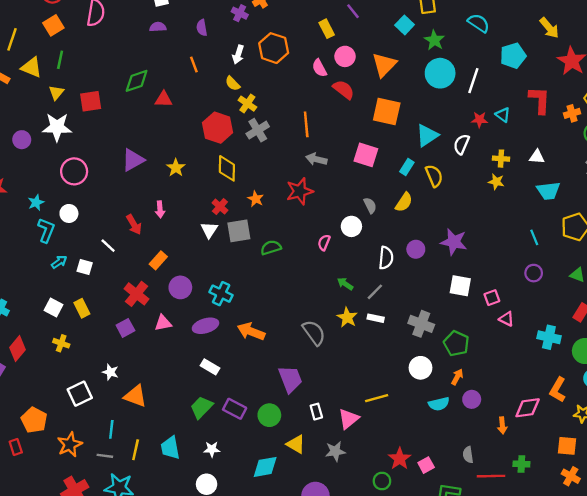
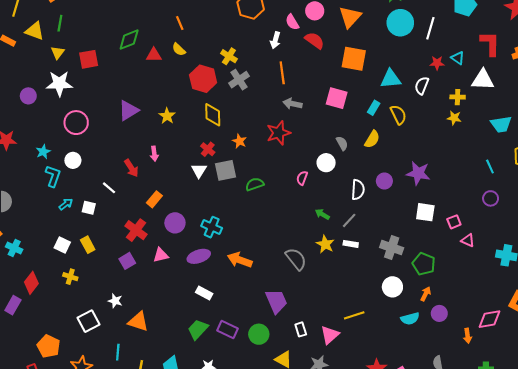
white arrow: (238, 55) -> (275, 40), moved
yellow semicircle: (233, 83) -> (179, 49), moved
cyan triangle: (427, 135) -> (391, 79), turned 30
white triangle: (537, 157) -> (483, 80), moved, size x1.6

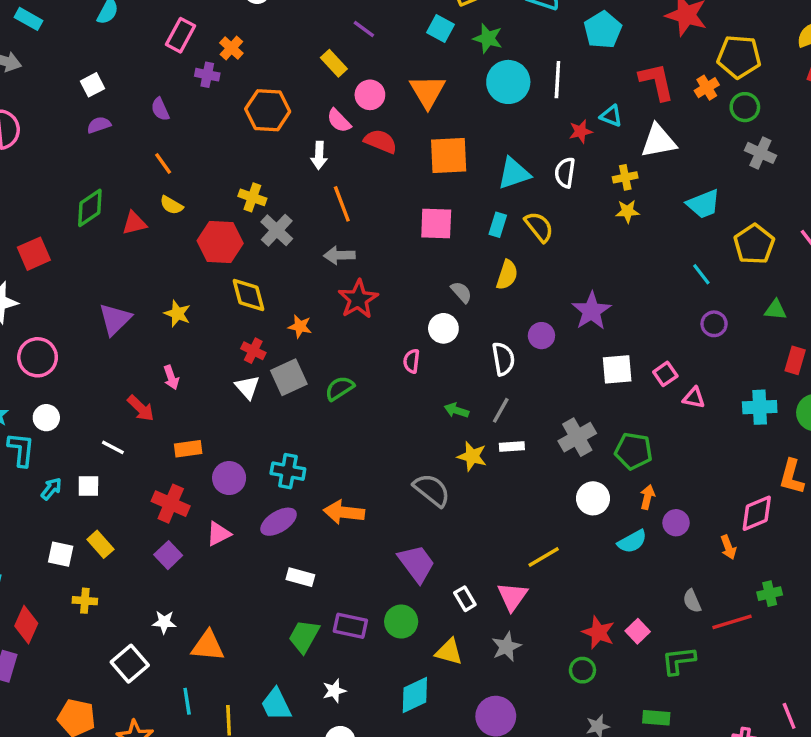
gray arrow: (292, 104) -> (339, 255), moved
purple star: (418, 173) -> (591, 311), turned -30
orange rectangle: (154, 199) -> (188, 449), turned 56
gray cross: (392, 248) -> (577, 437), turned -35

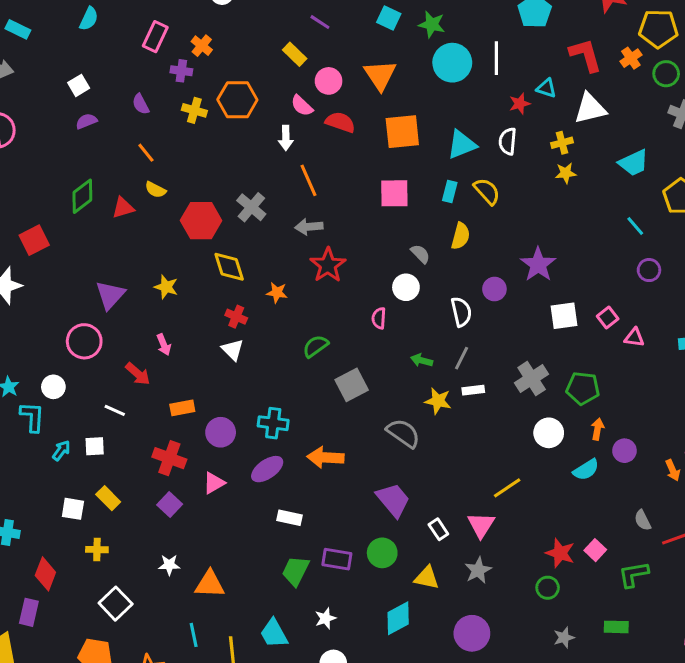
yellow cross: (252, 197) -> (194, 110), moved
pink circle: (38, 357) -> (84, 341), moved
gray square: (289, 377) -> (352, 385), moved
white square: (130, 664) -> (116, 604), moved

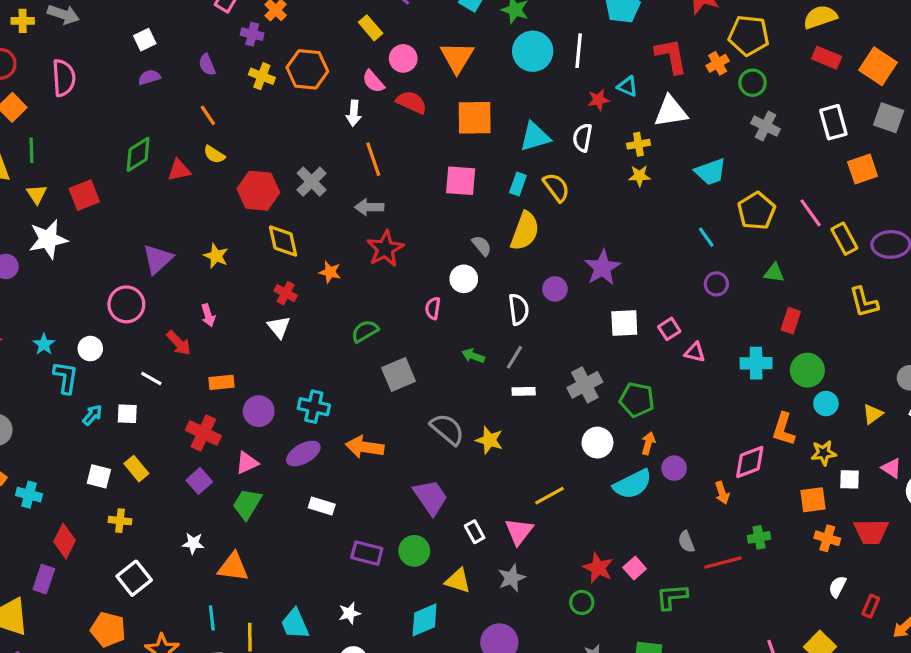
yellow semicircle: (461, 236) -> (525, 231), size x1.4
yellow star: (438, 401) -> (489, 440), moved
cyan semicircle: (586, 470) -> (633, 484), size x1.4
green trapezoid: (296, 571) -> (247, 504), moved

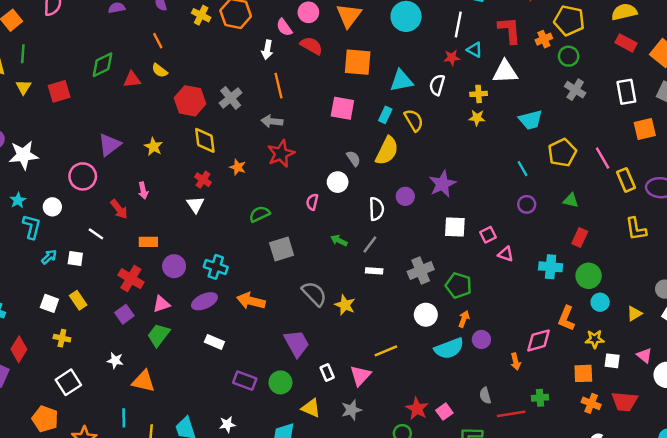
white line: (579, 51) -> (458, 24), moved
white star: (48, 239) -> (23, 155), moved

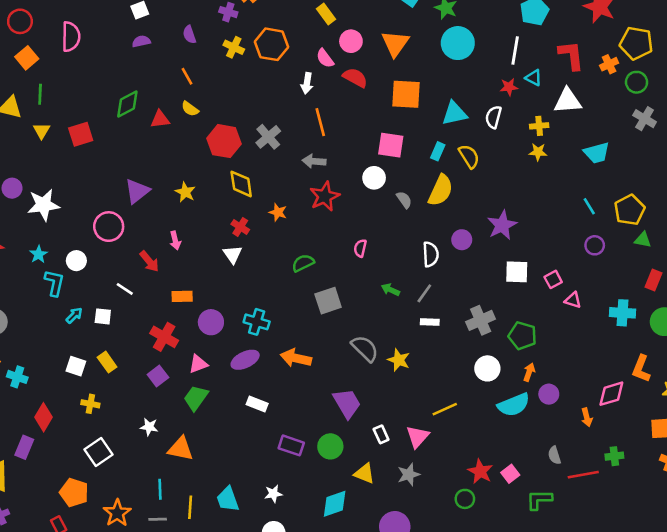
yellow pentagon: (562, 153) -> (630, 210), moved
white circle: (338, 182) -> (374, 178), moved

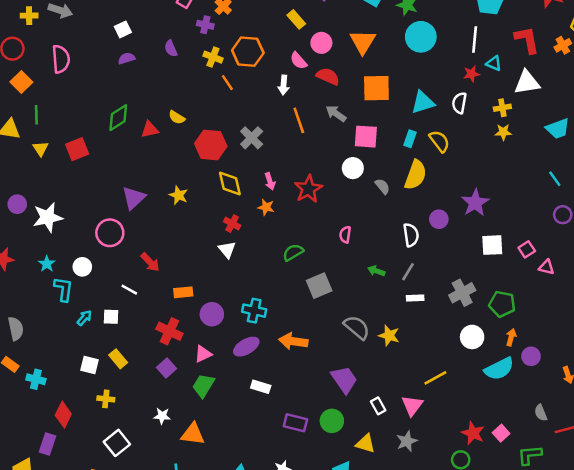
orange line: (187, 76) -> (227, 83), moved
gray arrow: (314, 161) -> (336, 113), moved, turned 35
pink arrow: (175, 240) -> (270, 181), moved

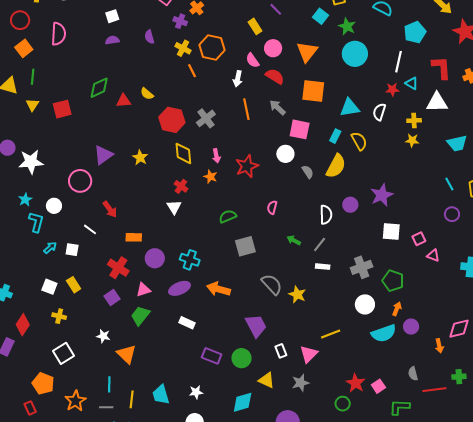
orange triangle: (193, 434) -> (127, 354), turned 30

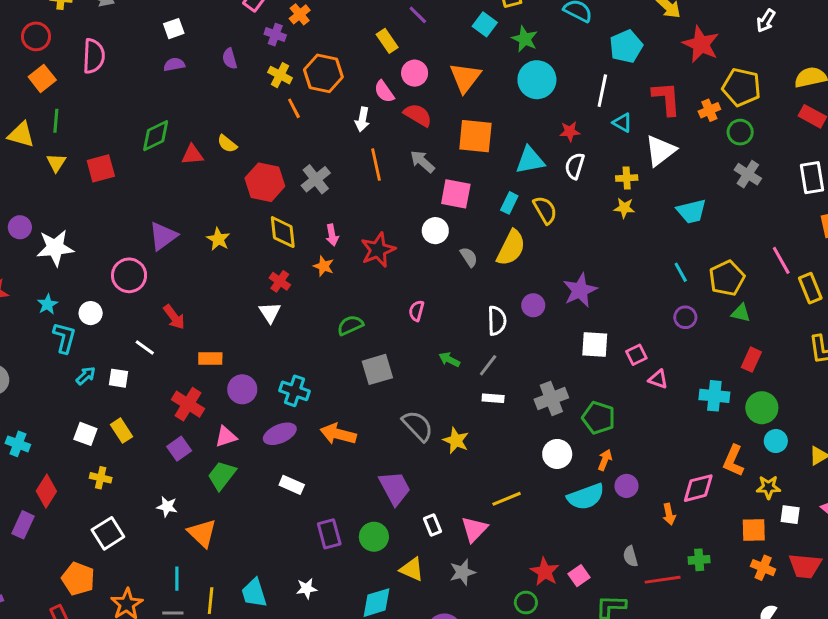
red star: (392, 89) -> (570, 131), moved
white triangle: (437, 102) -> (660, 151), turned -35
purple rectangle: (212, 356) -> (329, 534), turned 54

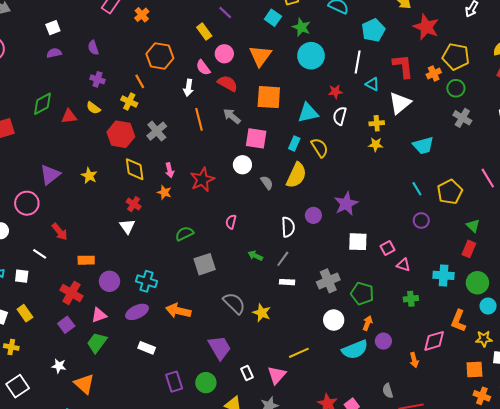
purple cross: (275, 35) -> (97, 79), moved
yellow cross: (280, 75) -> (129, 102), moved
green triangle: (741, 313) -> (473, 226), moved, turned 32
green cross: (699, 560) -> (411, 299), moved

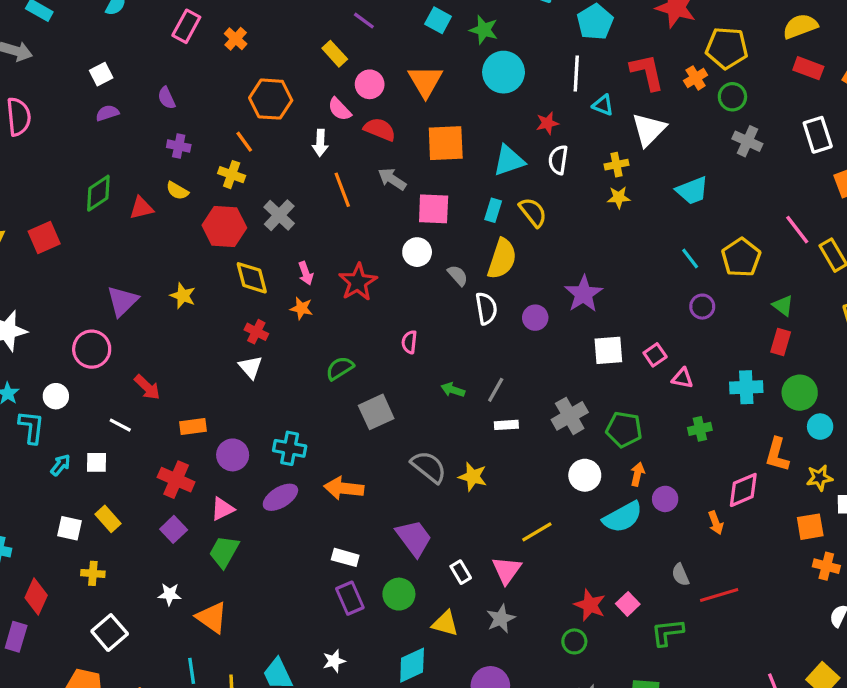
white semicircle: (288, 227) -> (486, 308), moved
white rectangle: (147, 348) -> (345, 557), moved

